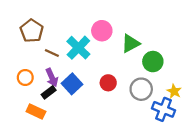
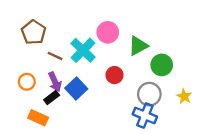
red circle: (108, 83) -> (114, 75), moved
blue cross: (163, 109) -> (145, 116), moved

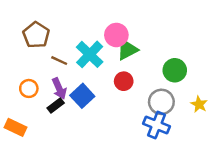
green triangle: (138, 46) -> (127, 50), moved
orange rectangle: (38, 118) -> (15, 127), moved

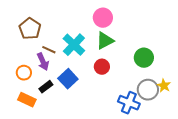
pink circle: (116, 35) -> (103, 18), moved
purple arrow: (59, 88) -> (43, 62), moved
gray circle: (161, 102) -> (148, 90), moved
orange rectangle: (15, 127) -> (27, 100), moved

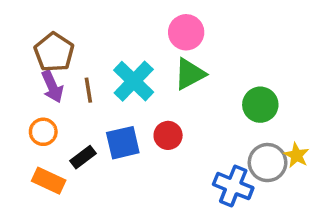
brown line: (49, 50) -> (88, 90), turned 56
purple arrow: (43, 62) -> (52, 87), moved
red circle: (102, 67) -> (168, 135), moved
blue square: (68, 79) -> (123, 143), turned 30

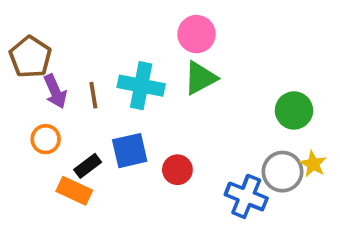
brown pentagon: (54, 52) -> (30, 57), moved
cyan cross: (134, 81) -> (141, 86), turned -33
green circle: (260, 105) -> (294, 110), moved
red circle: (168, 135) -> (177, 170), moved
orange rectangle: (49, 181) -> (74, 191), moved

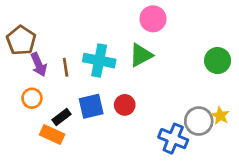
pink circle: (197, 34) -> (153, 19), moved
green circle: (294, 110) -> (218, 61), moved
red circle: (177, 170) -> (125, 105), moved

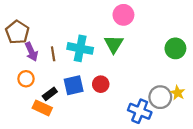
green triangle: (141, 55) -> (114, 44), turned -30

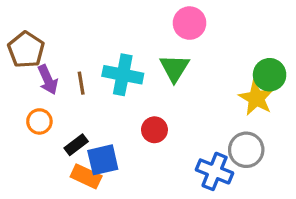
blue square: (74, 85) -> (103, 160), moved
yellow star: (178, 93) -> (256, 98), moved, size x1.5
orange rectangle: (42, 108) -> (86, 176), moved

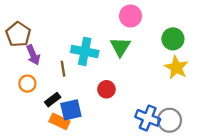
green circle: (270, 75) -> (173, 39), moved
brown line: (81, 83) -> (63, 69), moved
gray circle: (246, 150) -> (169, 120), moved

